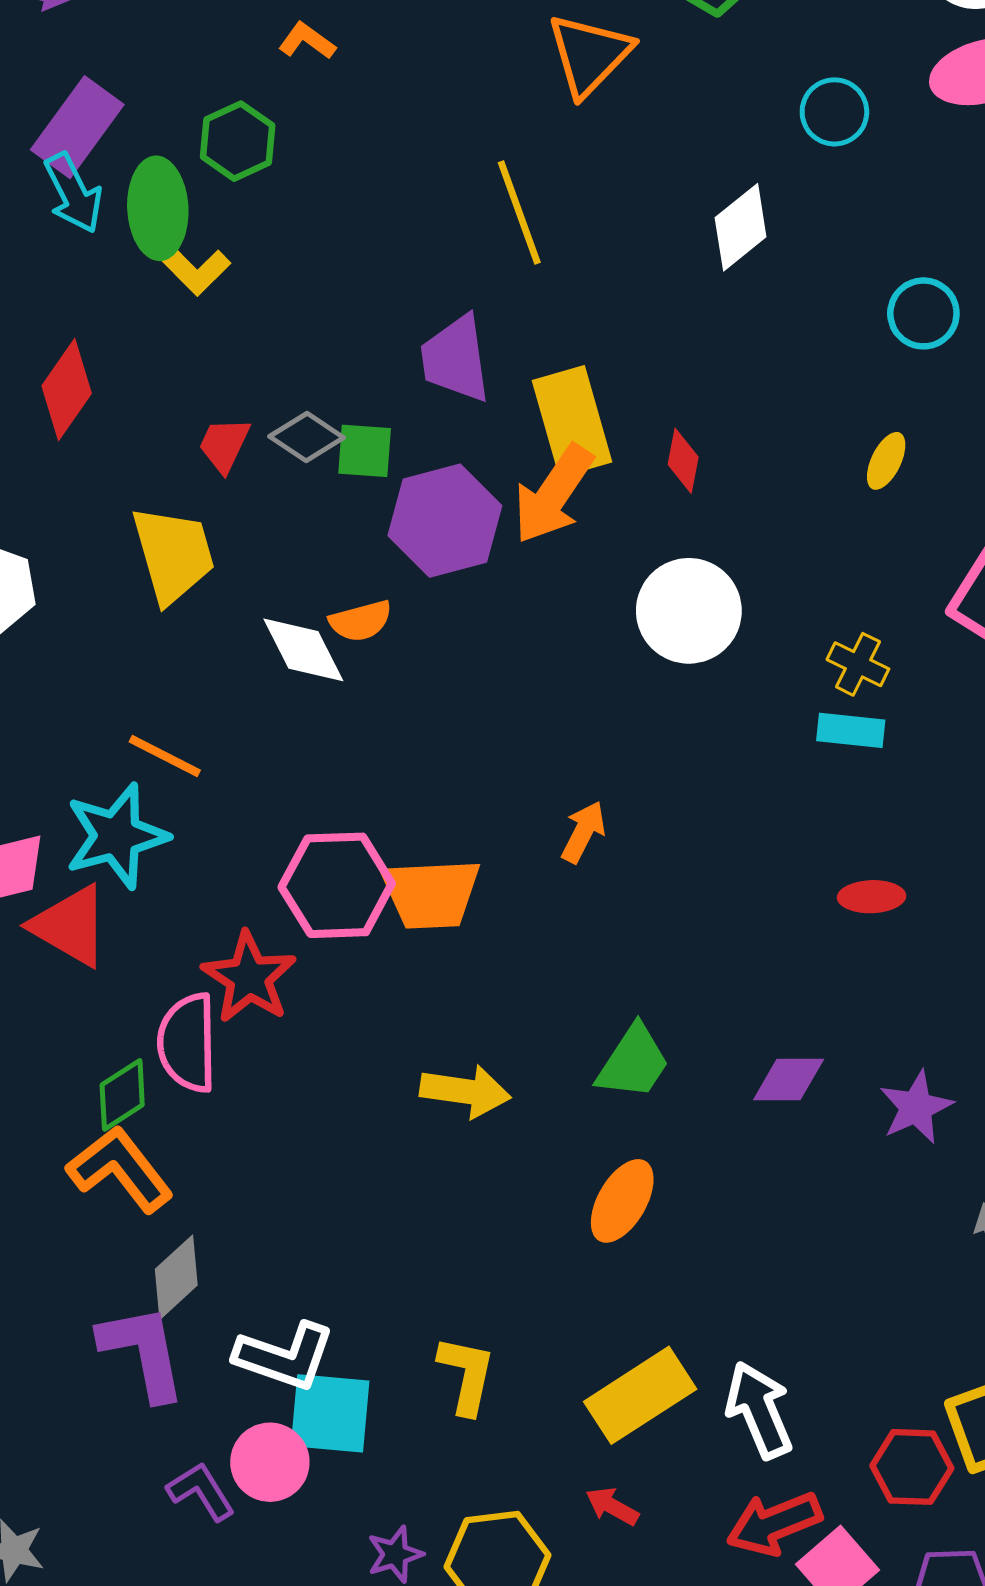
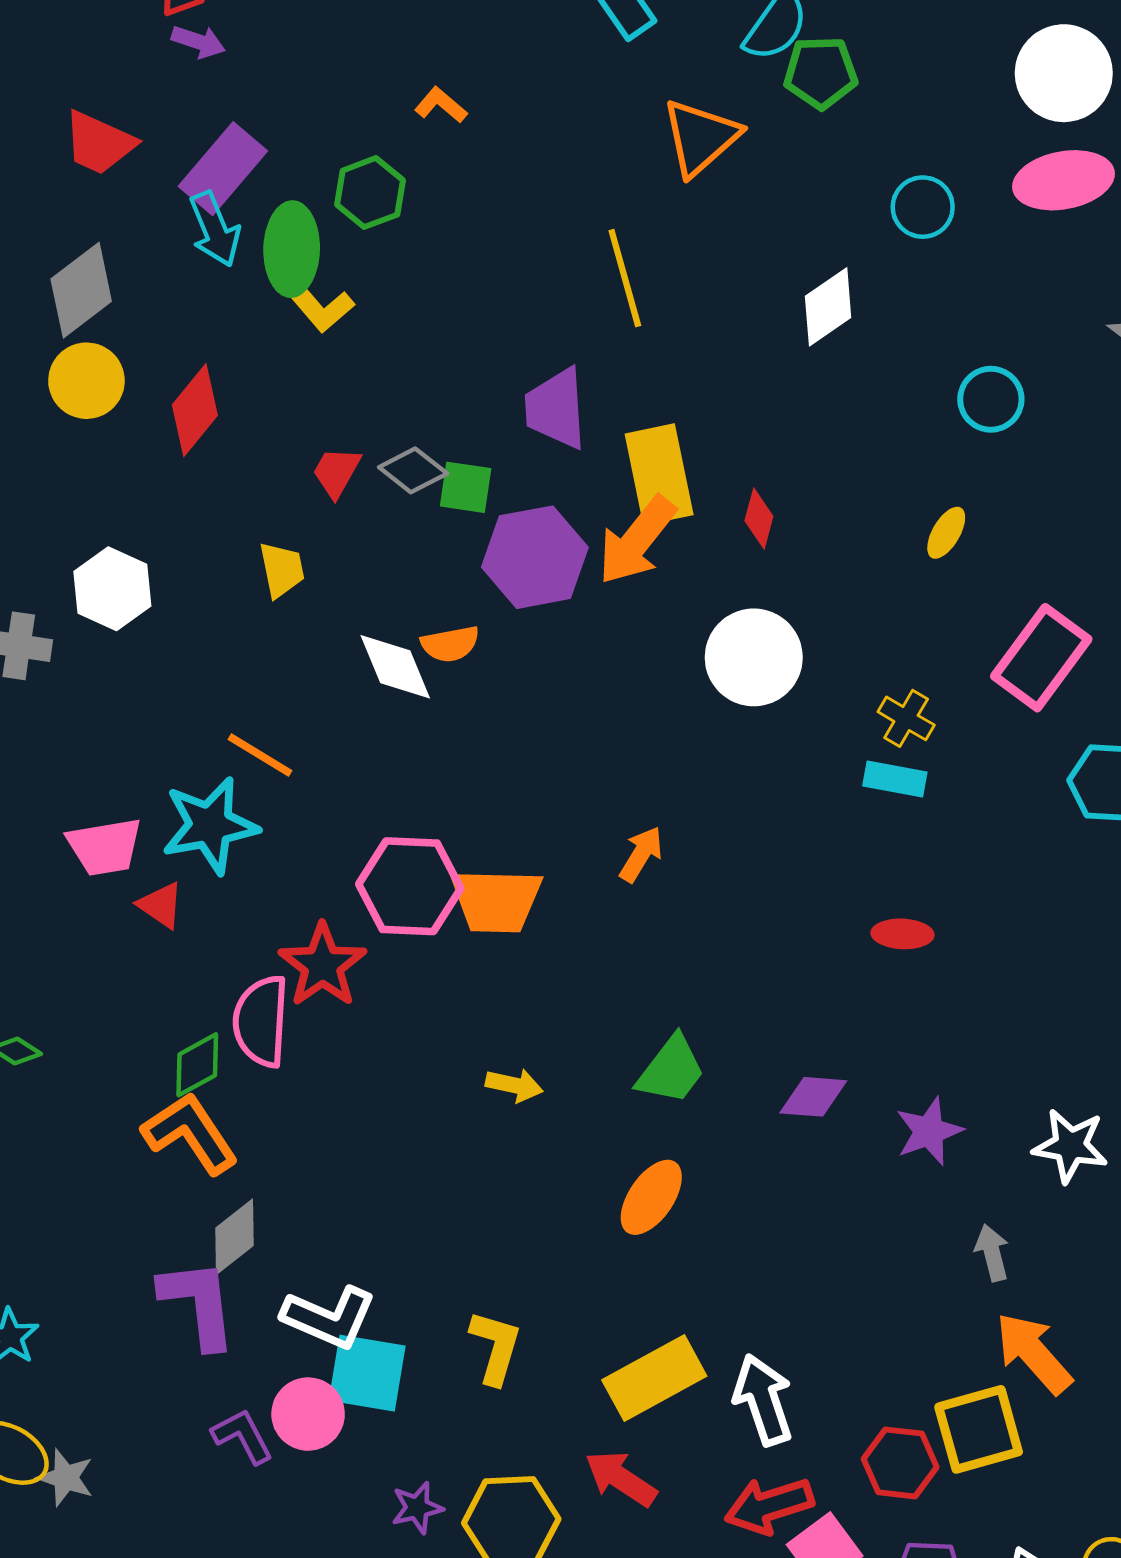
yellow trapezoid: (173, 555) -> (282, 570), size x0.6
red triangle: (70, 926) -> (161, 905), size x0.6
yellow arrow: (465, 1091) -> (514, 1085), size x0.7
red arrow: (612, 1506) -> (621, 1478), size x1.5

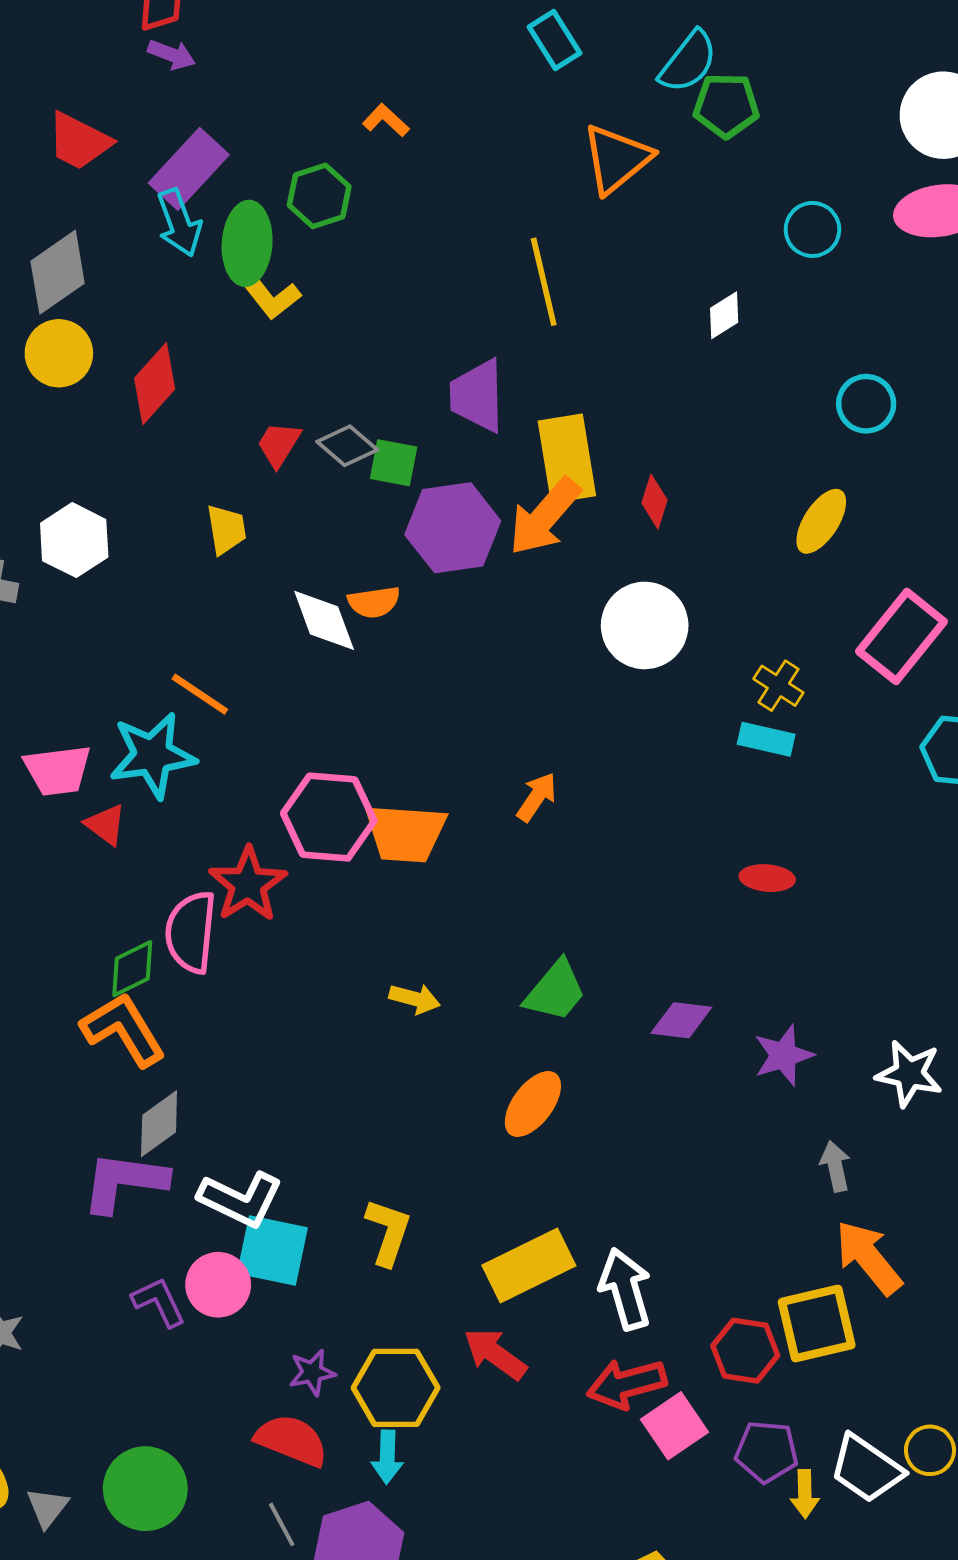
white diamond: (828, 307) -> (724, 315), size x0.7
yellow ellipse: (946, 533) -> (821, 521), size x1.4
purple L-shape: (198, 1303) -> (124, 1182), turned -78

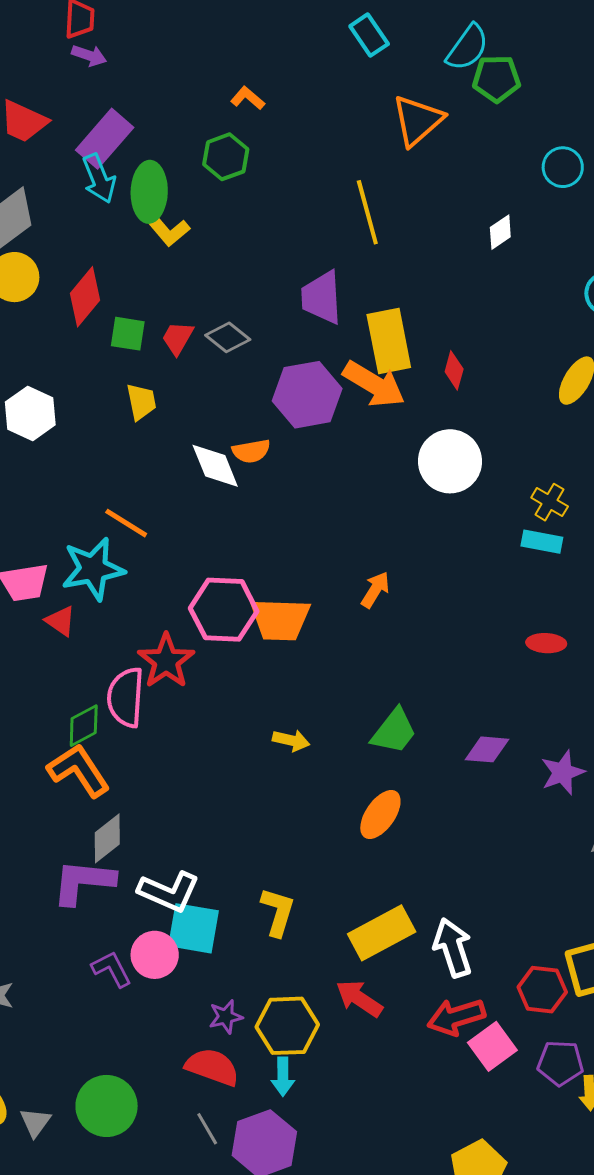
green hexagon: (319, 196) -> (226, 157), moved
green square: (394, 463) -> (128, 334), moved
orange arrow: (545, 516) -> (374, 384), turned -98

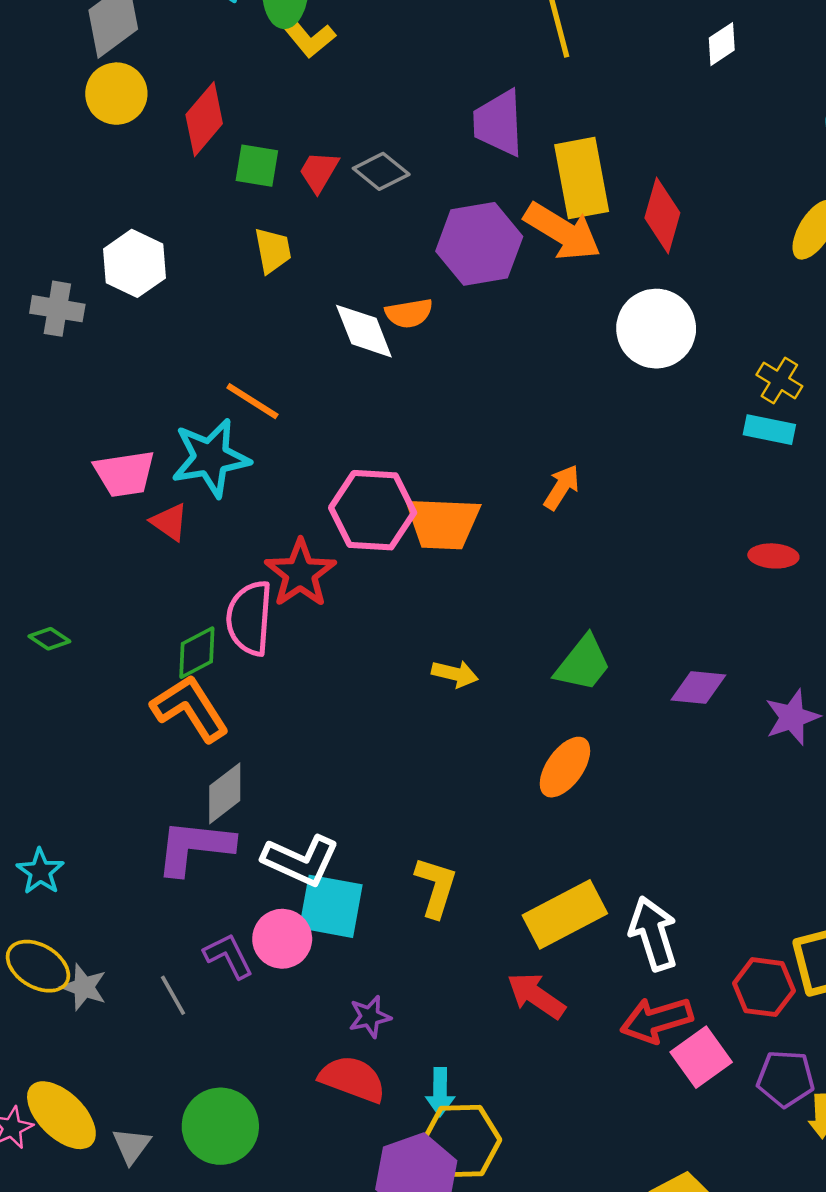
red diamond: (454, 370) -> (662, 215), size x1.5
yellow hexagon: (287, 1026) -> (461, 1141), moved
gray line: (207, 1129) -> (173, 995), moved

